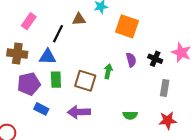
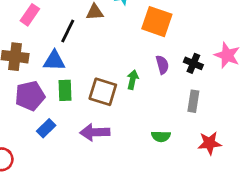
gray rectangle: (165, 88) -> (193, 101), moved
blue rectangle: (41, 109) -> (46, 128), turned -72

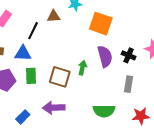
purple semicircle: (162, 65) -> (105, 56), size x1.5
blue rectangle: (46, 128) -> (23, 117), moved
green semicircle: (161, 136) -> (104, 111), size x1.5

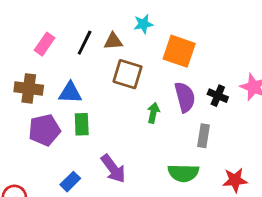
black line: (33, 31) -> (85, 43), moved
brown square: (60, 77) -> (128, 74), moved
gray rectangle: (129, 84) -> (203, 136), moved
purple arrow: (54, 108) -> (113, 169), turned -125

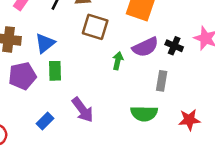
blue triangle: (70, 93) -> (45, 43), turned -40
purple semicircle: (185, 97) -> (145, 47), turned 80

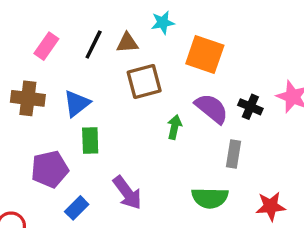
brown square: (95, 27) -> (144, 82), turned -32
purple semicircle: (145, 47) -> (212, 108), turned -116
purple pentagon: (22, 76) -> (50, 169), moved

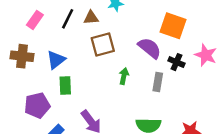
orange square: (205, 55) -> (173, 26), moved
purple semicircle: (212, 108) -> (150, 48), moved
gray rectangle: (234, 154) -> (158, 82), moved

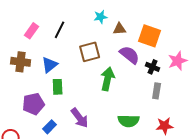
brown triangle: (91, 18) -> (120, 29), moved
pink star: (206, 55) -> (178, 61), turned 30
green arrow: (124, 76) -> (108, 79), size x1.6
gray rectangle: (158, 82) -> (157, 91), moved

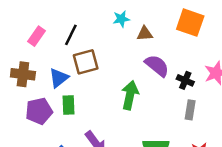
orange square: (150, 36) -> (190, 23), moved
brown square: (90, 52) -> (86, 62), moved
purple pentagon: (34, 104) -> (39, 111), moved

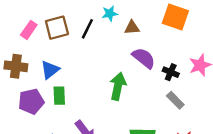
black line: (71, 35) -> (87, 29), moved
brown square: (86, 62) -> (57, 28), moved
gray rectangle: (190, 110) -> (175, 100), turned -54

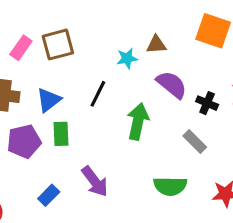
cyan star: (110, 14) -> (127, 58), moved
black line: (87, 29) -> (98, 94), moved
gray rectangle: (175, 100) -> (195, 141), moved

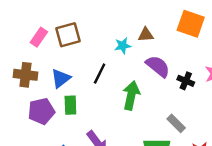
gray rectangle: (195, 141) -> (176, 123), moved

